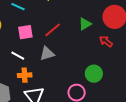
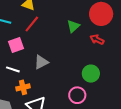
red line: (53, 30) -> (32, 24), moved

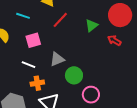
red line: (32, 24) -> (60, 20), moved
green circle: (91, 74) -> (74, 75), moved

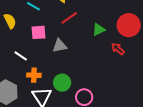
gray triangle: (57, 59) -> (60, 46), moved
white line: (28, 65) -> (21, 56), moved
green circle: (74, 75) -> (62, 83), moved

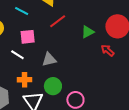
gray triangle: (60, 46) -> (49, 59), moved
white line: (21, 56) -> (17, 55), moved

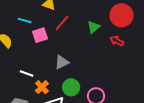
pink square: (28, 37) -> (40, 35), moved
white line: (17, 55) -> (27, 73), moved
orange cross: (25, 80) -> (42, 87), turned -32

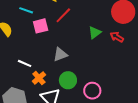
green triangle: (93, 27) -> (95, 33), moved

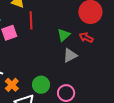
red line: (63, 15) -> (31, 20), turned -42
gray triangle: (60, 54) -> (70, 55), moved

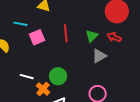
red line: (31, 20) -> (66, 33), moved
green circle: (41, 85) -> (58, 76), moved

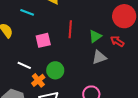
pink square: (37, 37) -> (43, 40), moved

